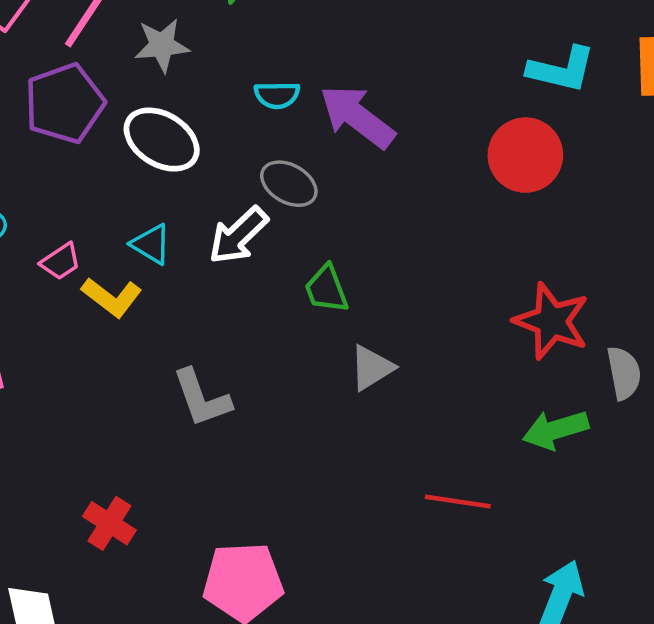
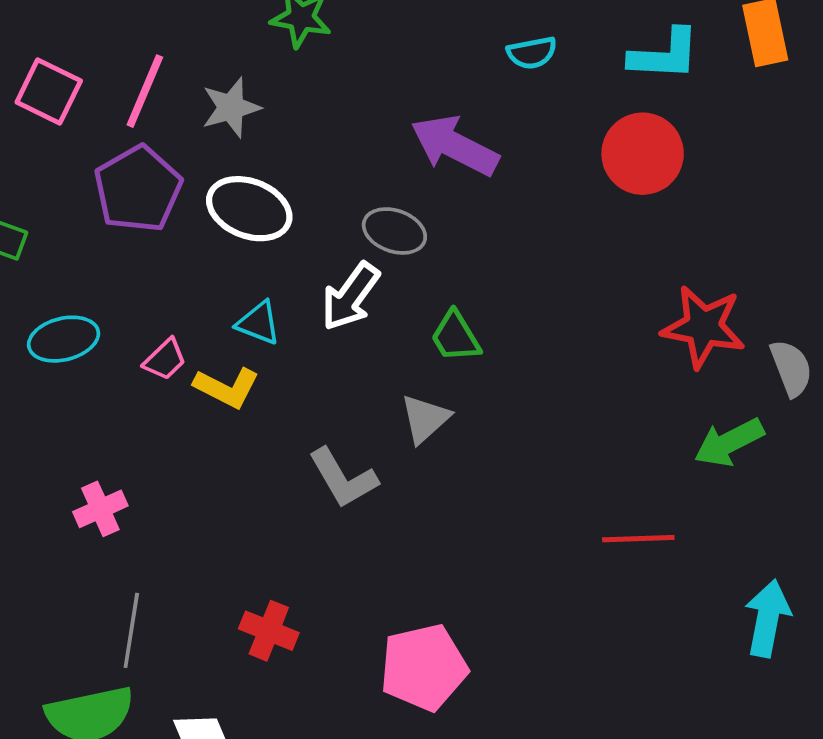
cyan semicircle: (277, 95) -> (532, 53), moved
gray triangle: (372, 368) -> (425, 419), moved

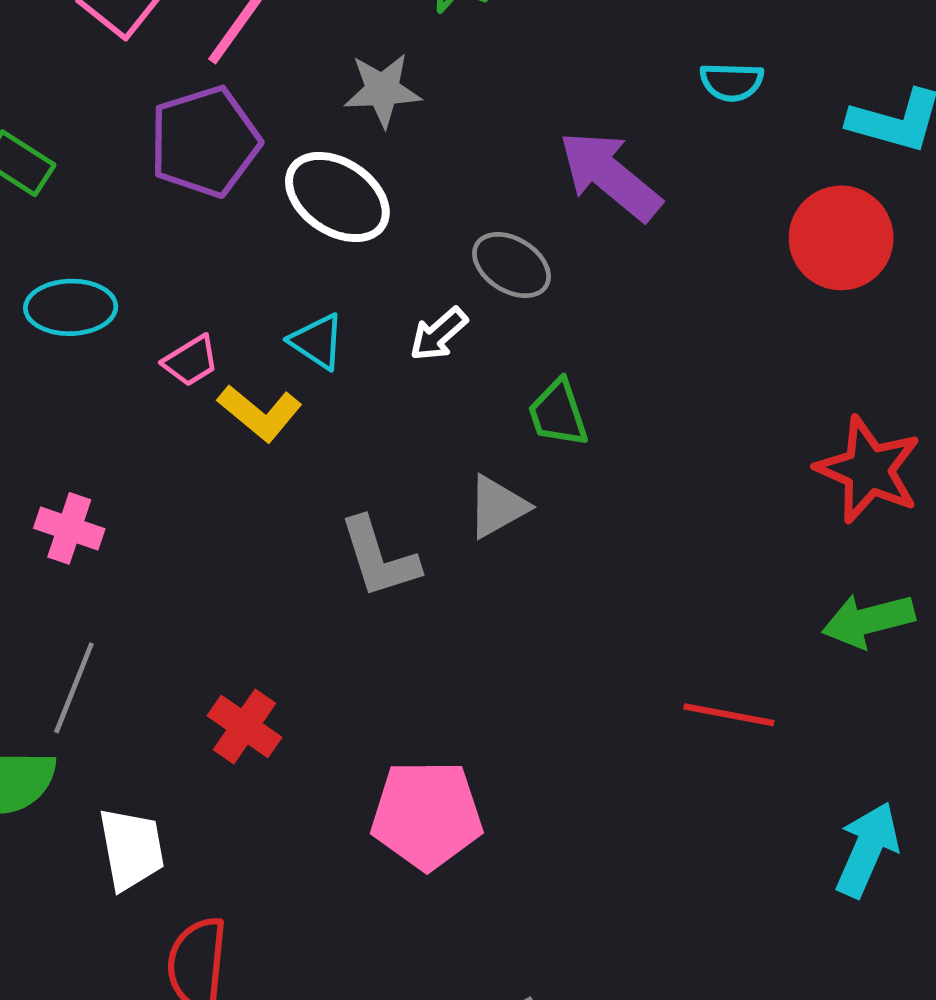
gray star: (231, 108) -> (382, 90), moved
white arrow: (350, 297) -> (439, 334), size x0.7
pink cross: (100, 509) -> (69, 528), turned 30

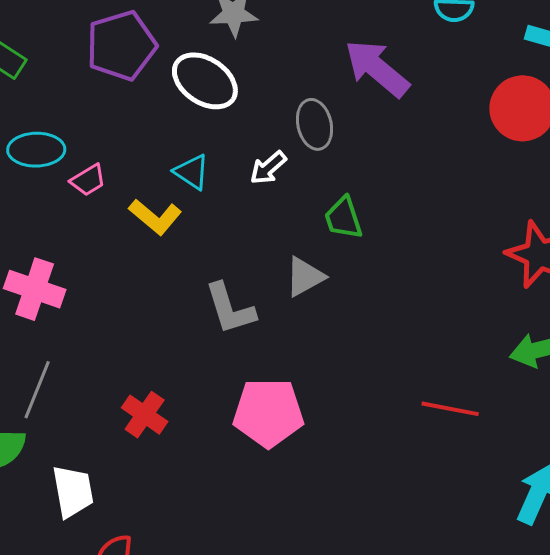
gray ellipse: (512, 265) -> (315, 124), turned 45
pink trapezoid: (191, 361) -> (88, 180), moved
pink cross: (69, 528) -> (35, 289), size x1.4
pink pentagon: (427, 815) -> (268, 413), moved

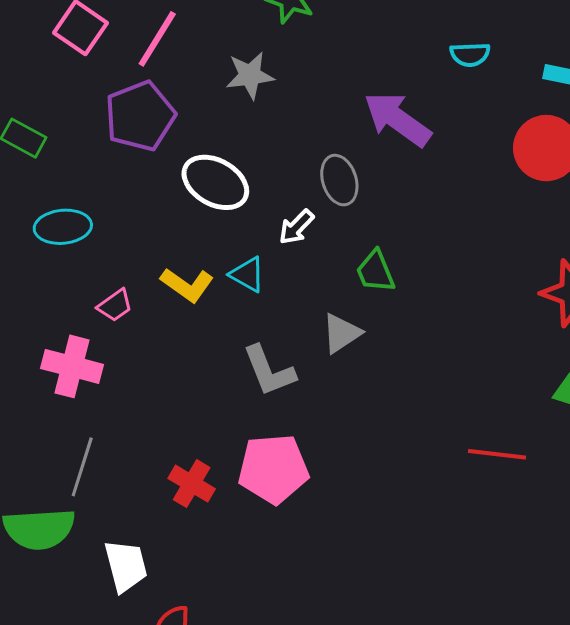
white ellipse: (205, 81) -> (215, 182), moved
cyan triangle: (192, 172) -> (247, 275), moved
pink trapezoid: (88, 180) -> (115, 305), moved
pink pentagon: (268, 413) -> (273, 469), moved

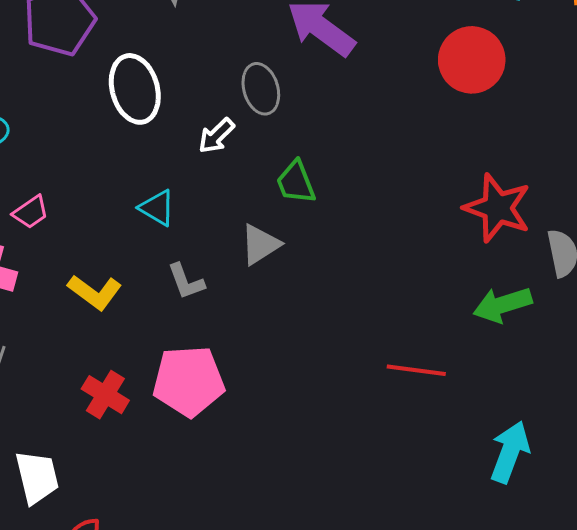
white ellipse: (215, 182) -> (135, 89), turned 44
cyan triangle: (247, 275) -> (157, 208), moved
yellow L-shape: (187, 285) -> (95, 292), moved
gray L-shape: (269, 371) -> (186, 281), size x0.7

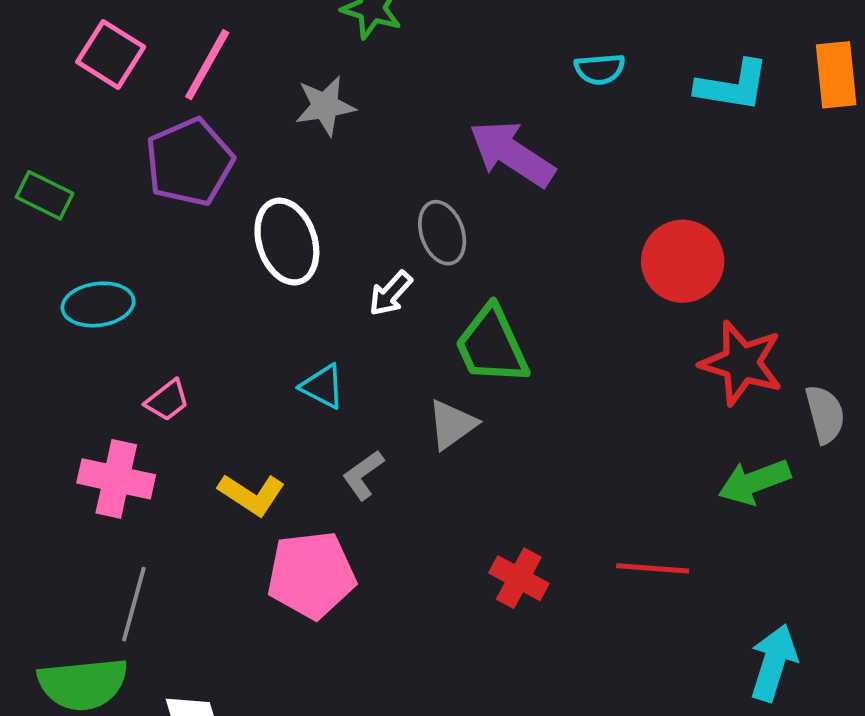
red circle: (472, 60) -> (683, 261), moved
green trapezoid: (296, 182) -> (492, 345), size x1.5
gray L-shape: (186, 281) -> (363, 475), turned 78
pink pentagon: (189, 381) -> (311, 575), moved
red cross: (105, 395) -> (519, 578), moved

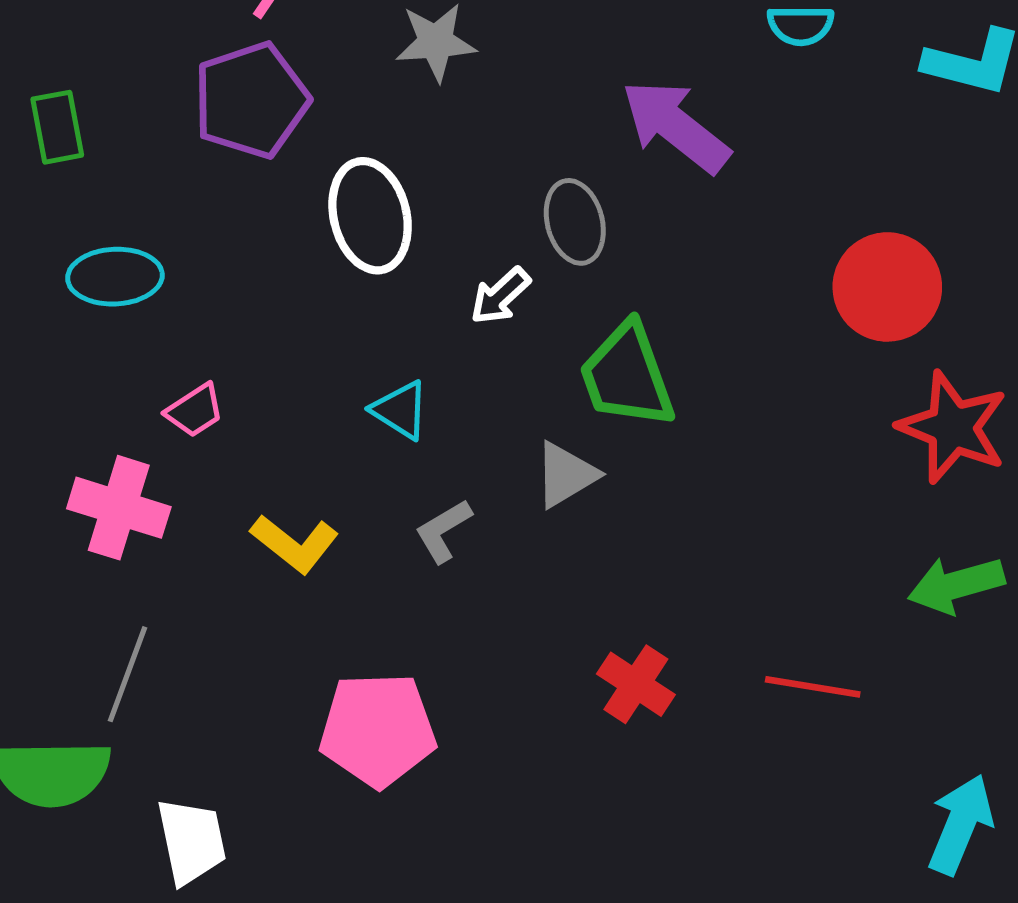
green rectangle: (45, 195) -> (57, 127), turned 48
pink pentagon: (311, 575) -> (378, 730), moved

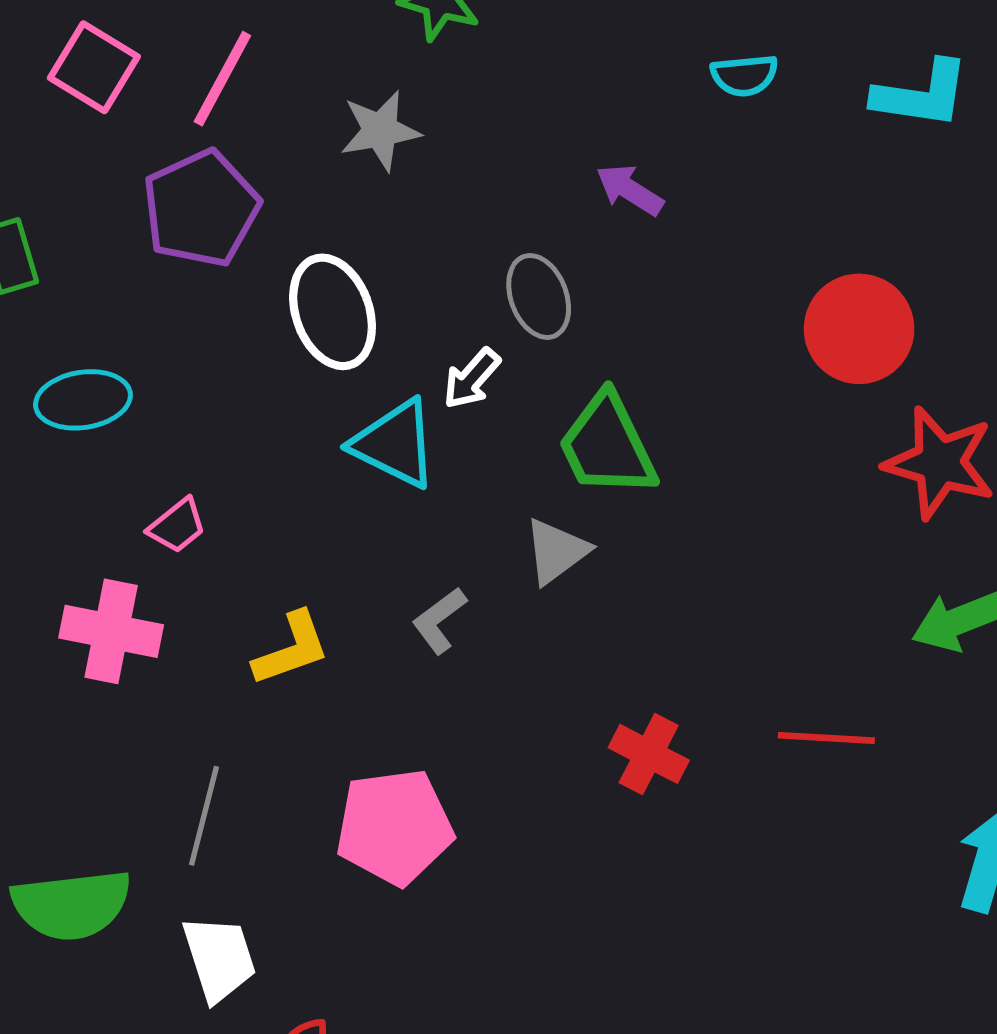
purple arrow: (676, 126) -> (630, 190), size x0.6
cyan triangle: (400, 410) -> (395, 444), moved, size x1.5
yellow L-shape: (295, 544) -> (291, 649), turned -52
gray line: (128, 674) -> (204, 816), moved

